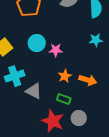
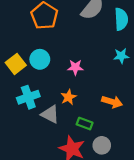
cyan circle: (37, 43) -> (40, 59), moved
orange star: (65, 76) -> (68, 97), moved

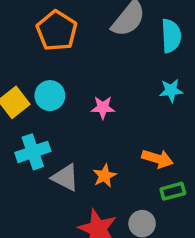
orange star: (68, 97) -> (105, 176), moved
green rectangle: (85, 124) -> (173, 191), moved, turned -35

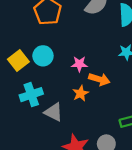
orange arrow: (157, 159) -> (99, 79), moved
orange star: (105, 176) -> (81, 93), moved

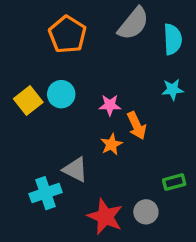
orange arrow: (99, 79) -> (137, 126), turned 48
cyan cross: (31, 95) -> (46, 193), moved

